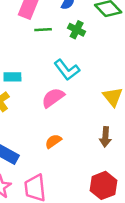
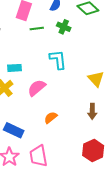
cyan L-shape: (67, 70) -> (58, 60), turned -145
pink semicircle: (53, 98) -> (37, 88), moved

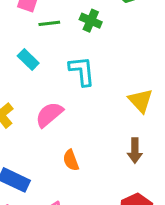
cyan rectangle: (15, 68) -> (28, 59), moved, turned 48
orange semicircle: (51, 118) -> (71, 160), turned -72

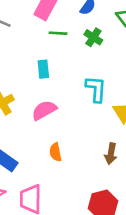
cyan rectangle: (28, 59) -> (43, 69), moved, turned 30
cyan L-shape: (82, 71) -> (96, 89), moved

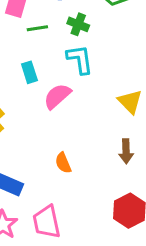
cyan L-shape: (96, 89) -> (80, 59), moved
pink semicircle: (44, 110) -> (57, 96), moved

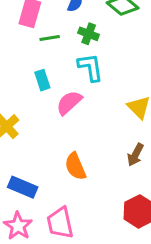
brown arrow: (126, 151) -> (135, 155), turned 30
orange semicircle: (63, 163) -> (75, 166), size x1.4

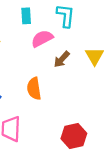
brown arrow: (135, 155) -> (62, 59), moved

